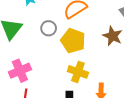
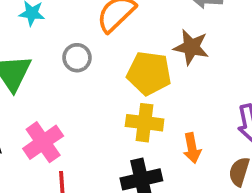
yellow pentagon: (73, 41) -> (149, 73), moved

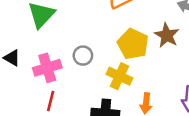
gray circle: (77, 58) -> (83, 56), moved

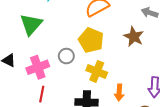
yellow pentagon: (133, 44) -> (91, 40), moved

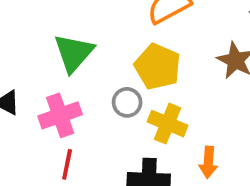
green triangle: (31, 24) -> (74, 53), moved
gray circle: (66, 56) -> (127, 102), moved

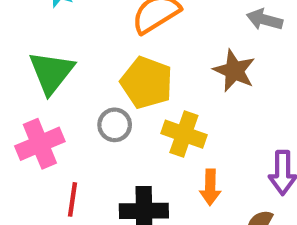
yellow cross: (168, 124) -> (184, 134), moved
red line: (67, 164) -> (73, 199), moved

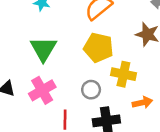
gray circle: (115, 125) -> (91, 90), moved
orange arrow: (210, 187) -> (142, 103), turned -96

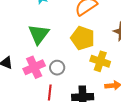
gray circle: (91, 90) -> (57, 68), moved

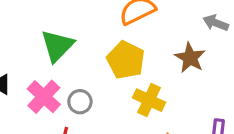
pink cross: (34, 67) -> (44, 97), turned -30

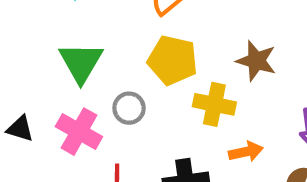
brown star: (190, 58) -> (256, 61), moved
gray circle: (80, 102) -> (129, 108), moved

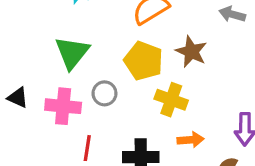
brown star: (256, 61) -> (191, 52), moved
pink cross: (79, 132) -> (63, 106), turned -32

